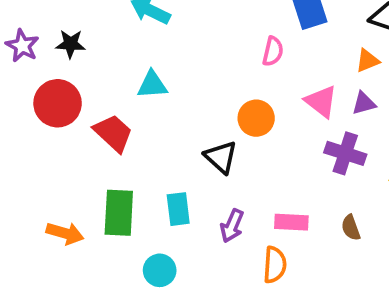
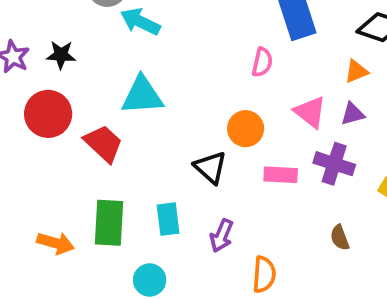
cyan triangle: (152, 85) -> (142, 95), size x1.4
pink rectangle: (291, 222) -> (281, 175), moved

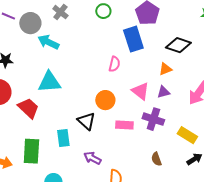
cyan rectangle: (168, 219) -> (63, 138), moved
purple arrow: (222, 236) -> (92, 158), turned 96

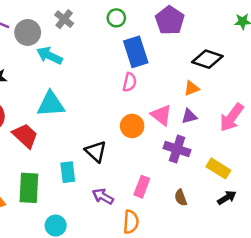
blue rectangle: (133, 39) -> (136, 52), moved
orange circle: (105, 100) -> (132, 126), moved
pink rectangle: (124, 125) -> (142, 187), moved, turned -72

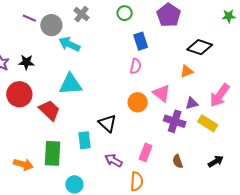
blue rectangle: (136, 52) -> (141, 41), size x0.7
purple triangle: (189, 116) -> (192, 103), moved
yellow rectangle: (218, 168) -> (208, 123), moved

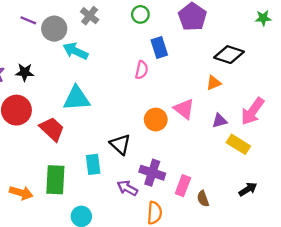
pink semicircle: (136, 66) -> (142, 70), moved
purple cross: (175, 121) -> (152, 173), moved
pink rectangle: (146, 152) -> (183, 186), moved
brown semicircle: (178, 161) -> (203, 199), moved

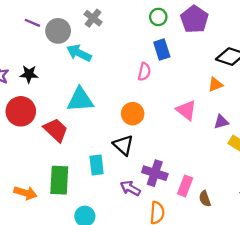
green circle: (140, 14) -> (158, 17), moved
orange circle: (156, 120) -> (133, 114), moved

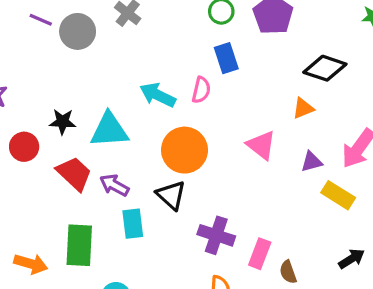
cyan arrow: (79, 53) -> (158, 95), moved
black star: (29, 74) -> (63, 122), moved
red circle: (21, 111) -> (24, 147), size x0.7
orange circle: (133, 114) -> (184, 150), size x1.4
purple arrow: (130, 188) -> (114, 185), moved

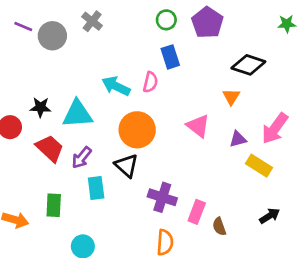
orange triangle: (303, 108) -> (231, 97), turned -36
purple arrow: (114, 185) -> (82, 158), turned -80
green rectangle: (79, 245) -> (54, 205), size x0.7

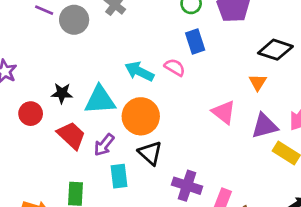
pink semicircle: (150, 82) -> (175, 67), turned -72
orange circle: (137, 130) -> (141, 116), moved
purple triangle: (238, 139) -> (265, 126), size x1.5

